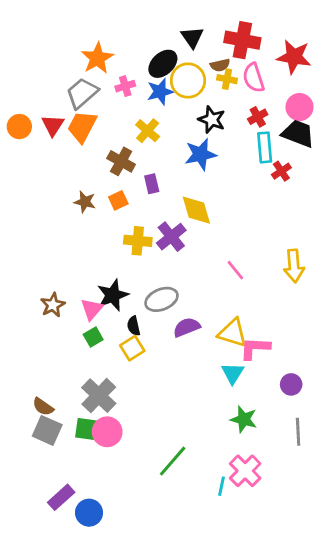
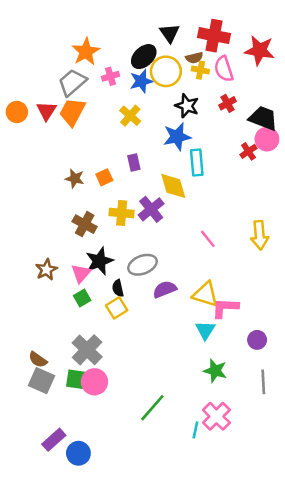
pink circle: (300, 107) -> (267, 139), moved
cyan rectangle: (265, 147) -> (197, 162), moved
brown cross: (121, 161) -> (85, 224), moved

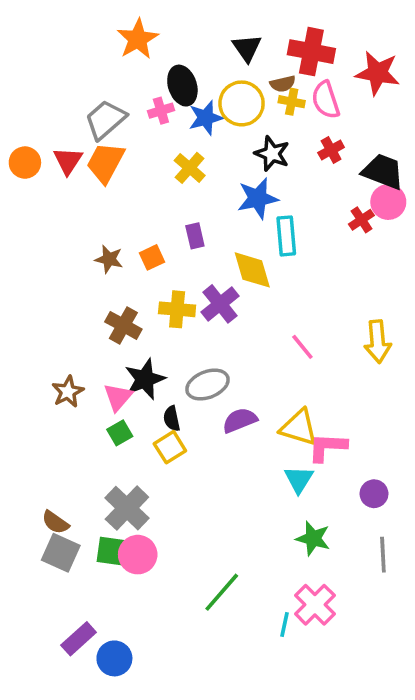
orange star: (86, 52) -> (138, 39), moved
black ellipse: (144, 57) -> (182, 86), moved, turned -65

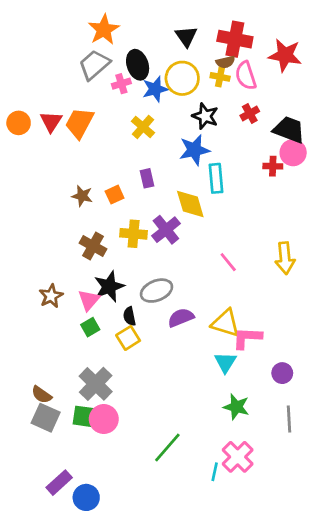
brown semicircle: (283, 84) -> (225, 62), moved
gray trapezoid: (105, 120) -> (94, 65), moved
red cross: (361, 220) -> (273, 166), turned 36

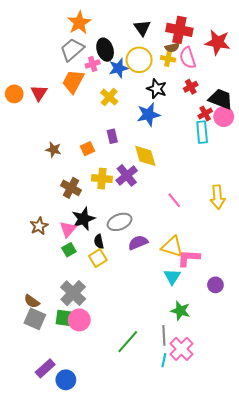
orange trapezoid: (79, 123) -> (73, 82), moved
red cross: (273, 166) -> (205, 114), moved, turned -32
cyan rectangle: (216, 178) -> (202, 132), moved
brown star: (82, 196) -> (53, 150), moved
gray line: (289, 419) -> (164, 335), moved

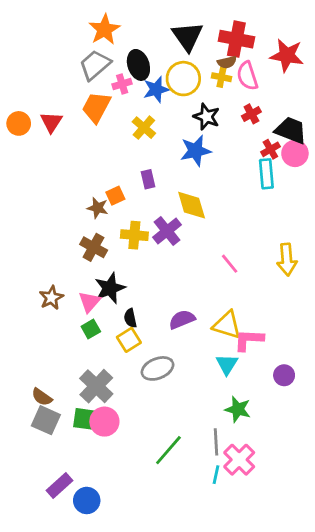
black triangle: (142, 28) -> (187, 36), size x1.4
brown star: (53, 150) -> (98, 208), moved
gray ellipse: (120, 222) -> (158, 368), moved

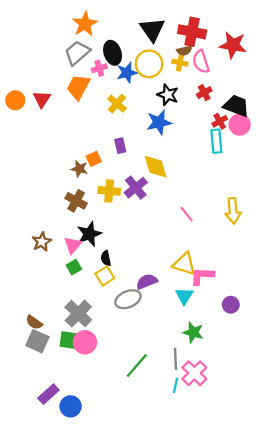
purple semicircle: (182, 319) -> (147, 282), moved

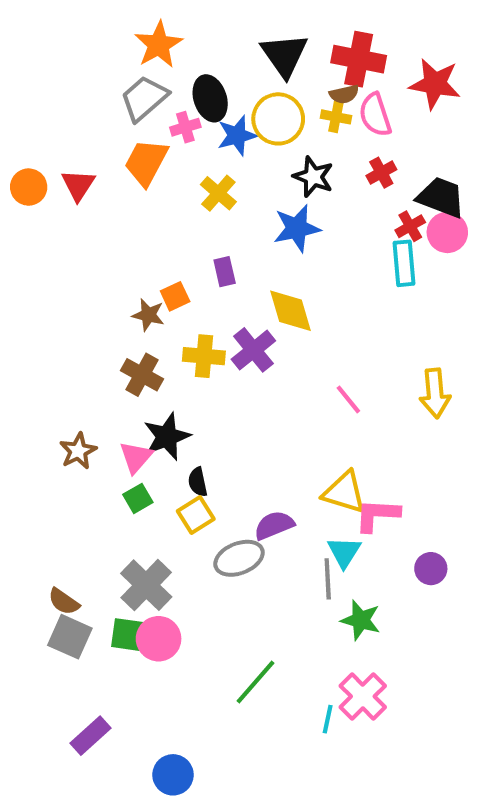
gray line: (176, 359) -> (328, 579), moved
blue circle: (71, 406) -> (173, 775), moved

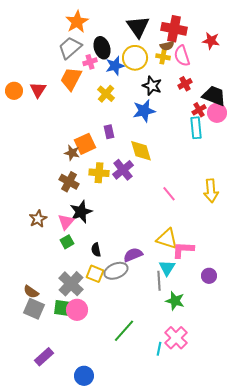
red star: (435, 84) -> (211, 41), size x0.7
orange square: (175, 296) -> (85, 144), size x1.5
black semicircle: (198, 482) -> (96, 250), moved
yellow square: (196, 515) -> (95, 274), moved, turned -36

